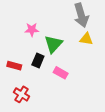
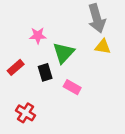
black rectangle: (38, 61) -> (45, 72), turned -40
red rectangle: (14, 66) -> (16, 67), moved, turned -56

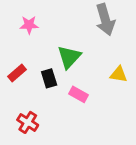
pink star: (38, 36) -> (29, 25), moved
yellow triangle: (103, 47) -> (119, 74), moved

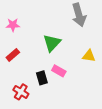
pink star: (29, 25) -> (13, 25), moved
black rectangle: (49, 78) -> (42, 78), moved

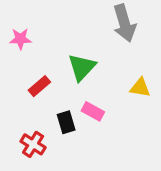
red rectangle: (13, 55) -> (39, 86), moved

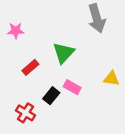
yellow triangle: (140, 88) -> (111, 79), moved
black rectangle: (66, 122) -> (51, 96), turned 56

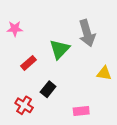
gray arrow: (97, 18) -> (87, 33), moved
pink rectangle: (72, 87) -> (81, 111), moved, turned -35

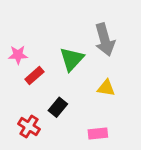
pink star: (15, 29) -> (18, 55), moved
yellow triangle: (104, 73) -> (106, 88), moved

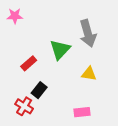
pink star: (18, 55) -> (15, 16), moved
black rectangle: (58, 107) -> (39, 90), moved

